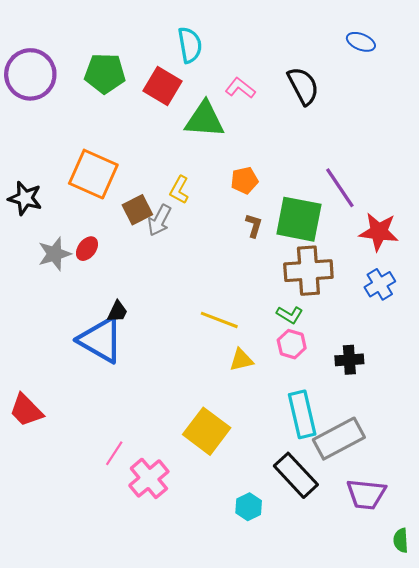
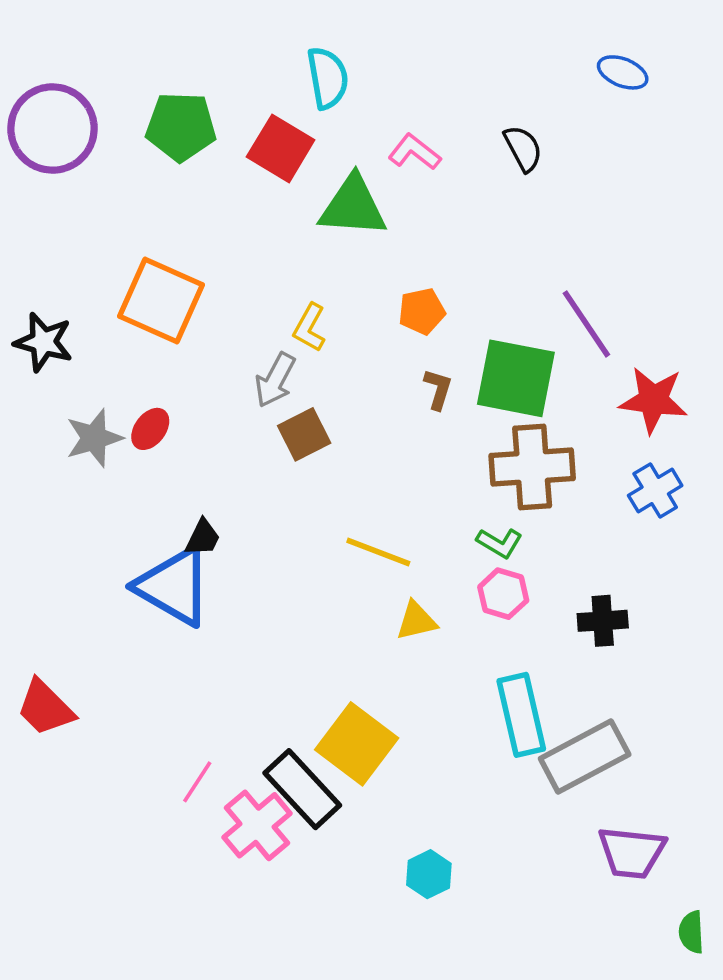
black semicircle: (303, 86) -> (523, 148), size x0.7
brown square: (137, 210) -> (304, 434), moved
black rectangle: (296, 475) -> (302, 789), moved

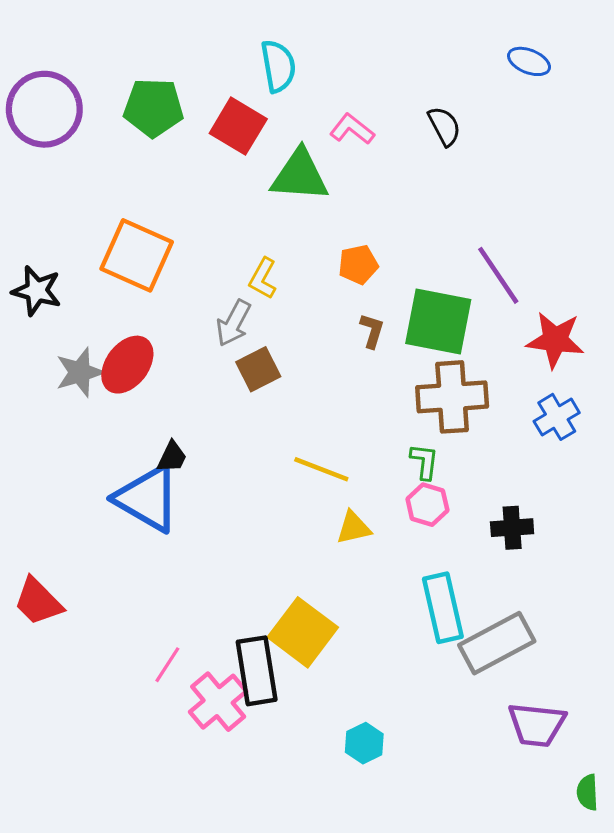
red ellipse: (150, 429) -> (127, 365), size x1.6
green L-shape: (500, 543) -> (424, 462), turned -114
black rectangle: (302, 789) -> (257, 671), turned 34

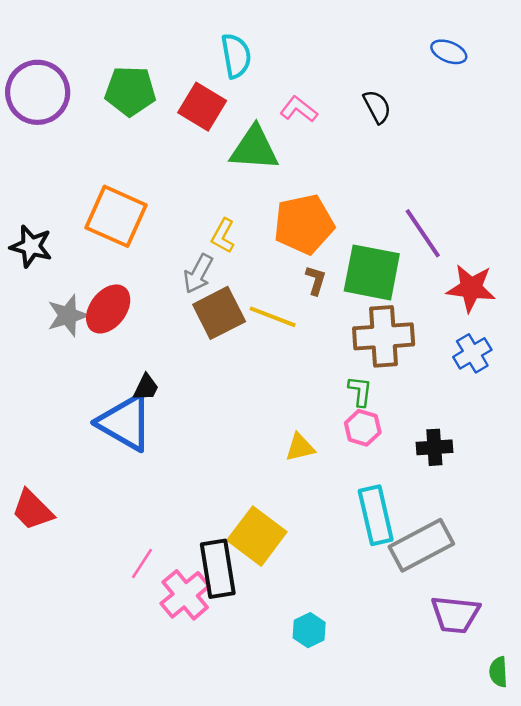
orange pentagon: (358, 265) -> (304, 224), size x1.8
brown square: (258, 369) -> (219, 313), size x1.4
yellow line: (321, 469) -> (273, 317), moved

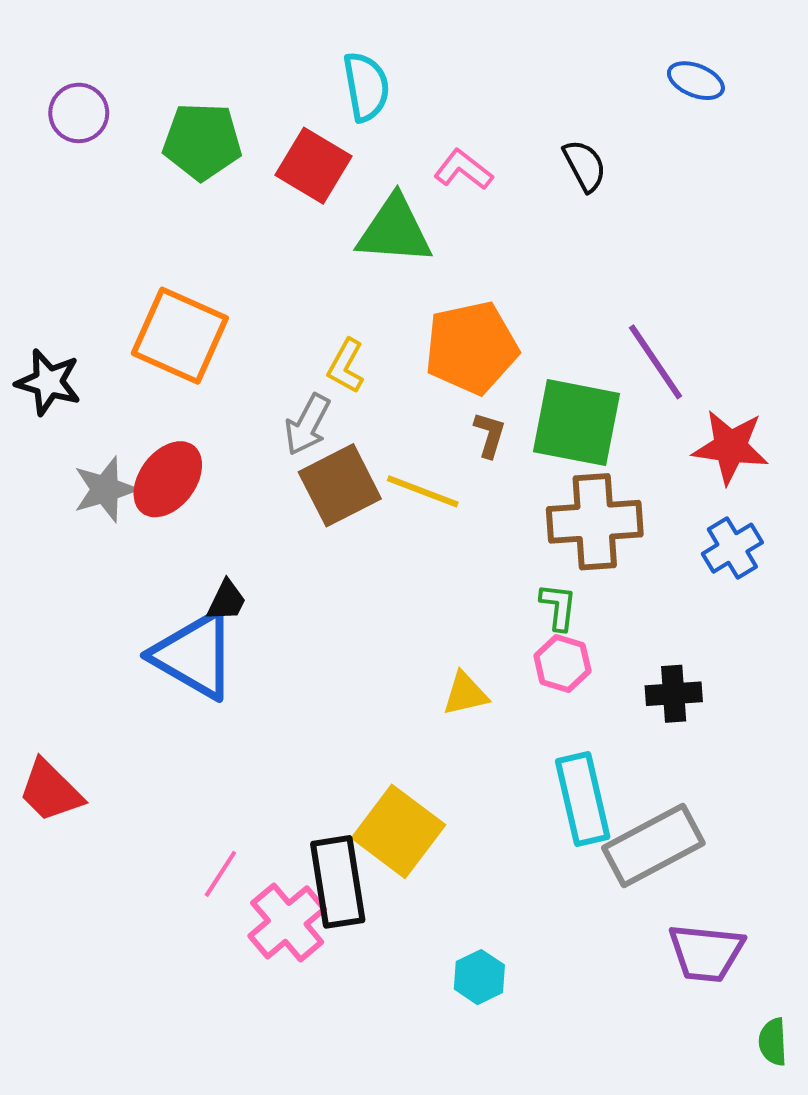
purple circle: (38, 92) -> (79, 113), moved, size x0.6

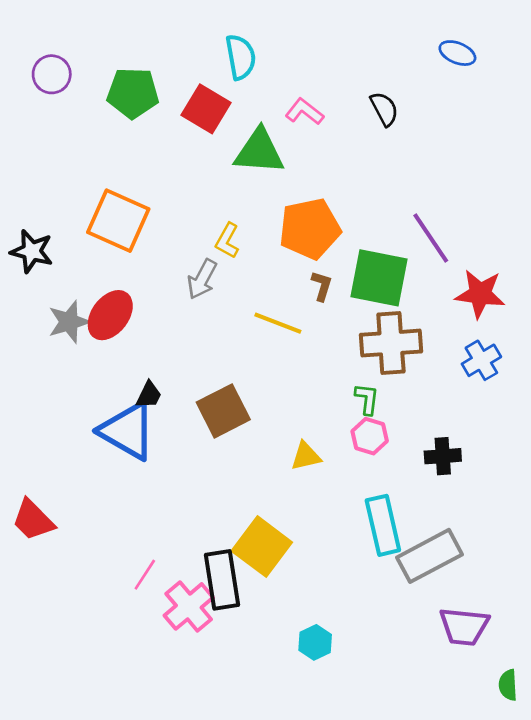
brown square: (340, 485) -> (223, 411), moved

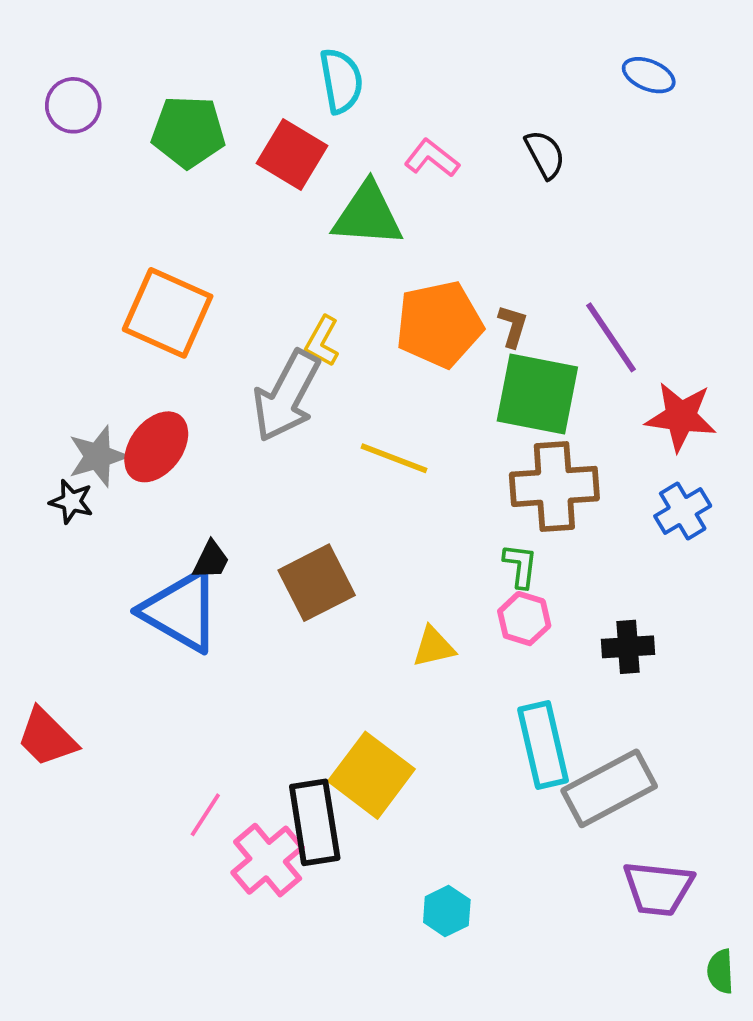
black star: (32, 251) -> (71, 502), moved, size x0.7
gray arrow: (202, 279) -> (286, 396), size x1.6
brown L-shape: (322, 286) -> (513, 326), moved

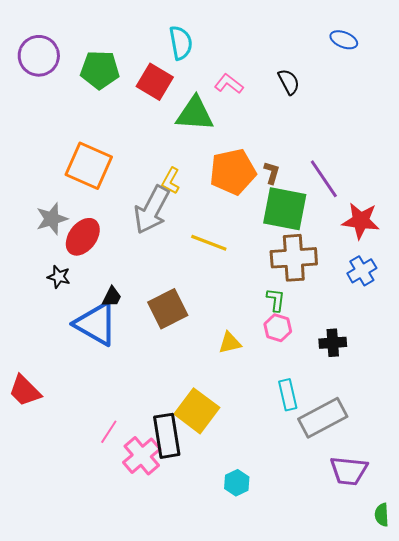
purple circle: (73, 105) -> (39, 56), size x1.4
gray star: (98, 456) -> (52, 219), moved
black star: (71, 502) -> (59, 277), moved
cyan rectangle: (543, 745) -> (288, 395), size x0.7

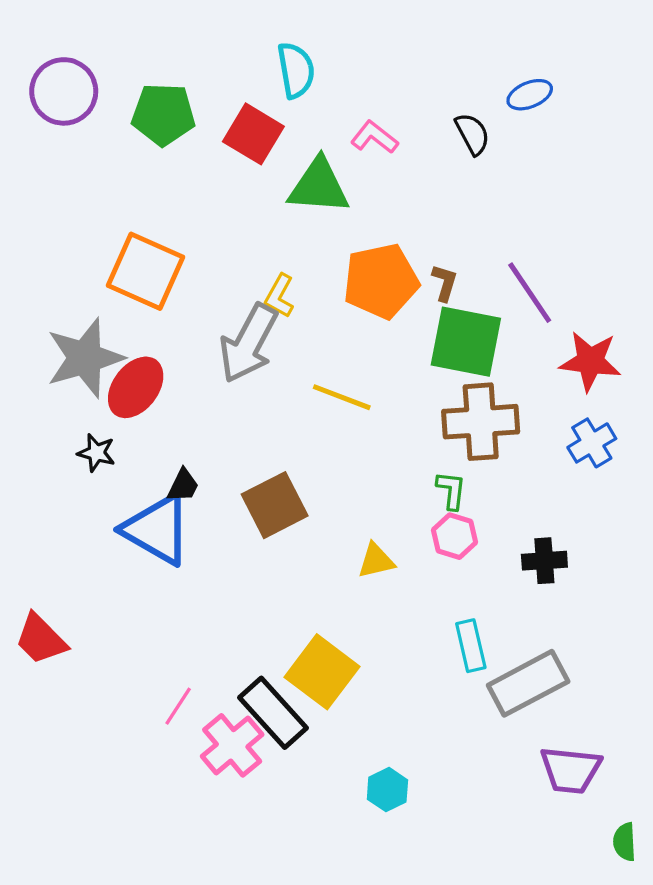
blue ellipse: (344, 40) -> (530, 95), moved, turned -44
gray star: (52, 219) -> (85, 358), size x1.5
black rectangle: (167, 436) -> (273, 713), turned -33

